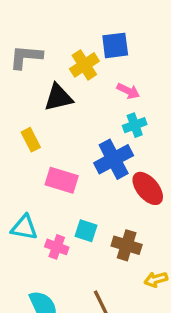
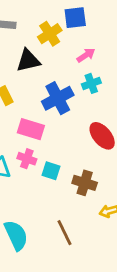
pink arrow: (128, 91) -> (86, 55), turned -60
blue cross: (114, 159) -> (58, 98), moved
pink cross: (57, 247) -> (27, 159), moved

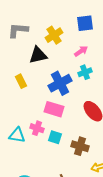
blue square: (75, 18) -> (85, 23), moved
pink rectangle: (31, 129) -> (54, 109), moved

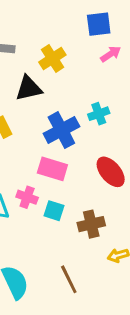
blue square: (85, 23) -> (99, 24), moved
pink arrow: (81, 51) -> (111, 54), moved
brown cross: (80, 146) -> (91, 224), turned -30

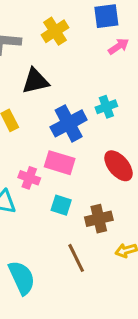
yellow cross: (52, 58) -> (55, 31), moved
pink cross: (27, 197) -> (29, 178), moved
brown line: (69, 279) -> (76, 258), moved

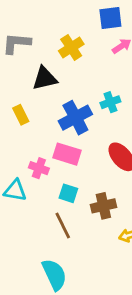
yellow cross: (55, 31) -> (71, 47), moved
brown line: (76, 258) -> (63, 226), moved
cyan semicircle: (22, 278) -> (54, 275), moved

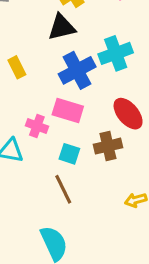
black triangle: (45, 78) -> (62, 27), moved
cyan cross: (110, 102) -> (116, 53), size x1.5
brown cross: (103, 206) -> (108, 146), moved

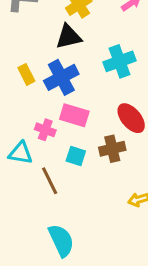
blue cross: (77, 70) -> (61, 77), moved
brown line: (63, 189) -> (50, 181), moved

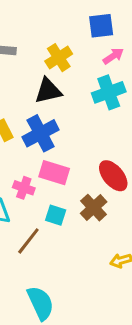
cyan cross: (119, 61) -> (109, 92), moved
brown cross: (112, 149) -> (94, 208), turned -30
brown line: (50, 181) -> (28, 241), turned 64

